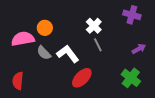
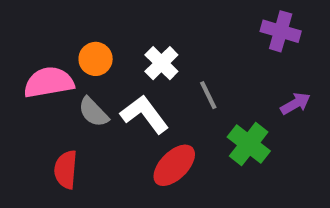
white cross: (94, 26) -> (161, 63), moved
green cross: (131, 78) -> (249, 144), moved
red semicircle: (18, 81) -> (66, 170), moved

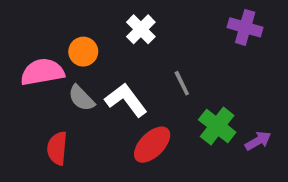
white cross: (161, 63) -> (141, 29), moved
purple arrow: (295, 104) -> (258, 141), moved

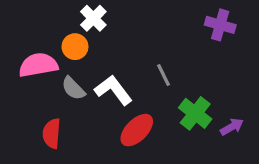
white cross: (141, 29) -> (93, 18), moved

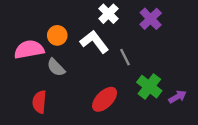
white cross: (93, 18) -> (108, 14), moved
purple cross: (220, 25) -> (151, 19), moved, turned 30
white L-shape: (113, 90) -> (94, 42), moved

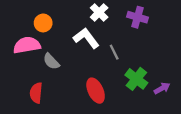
purple cross: (151, 19) -> (138, 17), turned -30
orange circle: (57, 35) -> (43, 23), moved
red ellipse: (105, 99) -> (96, 91), turned -70

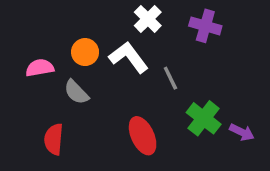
orange circle: (43, 23) -> (85, 52), moved
pink semicircle: (27, 45) -> (40, 68), size x0.7
purple arrow: (162, 88) -> (242, 132), turned 56

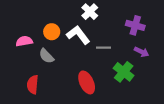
purple cross: (205, 26) -> (135, 25), moved
gray line: (170, 78) -> (104, 48), turned -64
purple arrow: (242, 132) -> (142, 52), moved

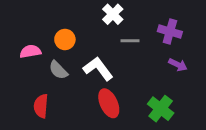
white L-shape: (78, 35) -> (98, 69), moved
gray line: (104, 48) -> (130, 41), moved
green cross: (124, 72) -> (161, 109), moved

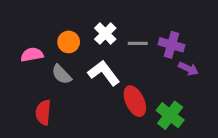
white cross: (113, 14) -> (105, 34), moved
purple cross: (170, 32) -> (171, 45), moved
red ellipse: (109, 103) -> (135, 101), moved

